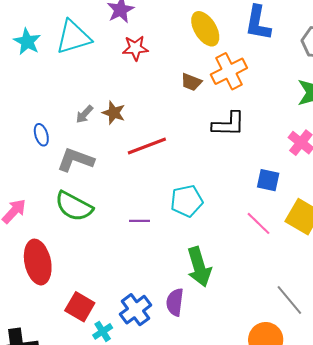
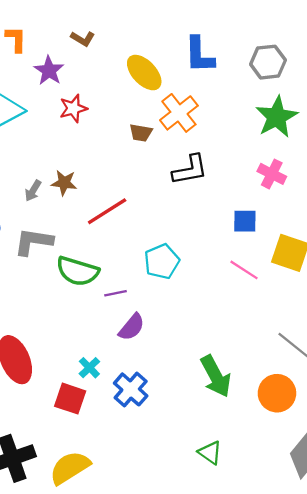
green semicircle: (74, 206) -> (78, 271), moved
green arrow: (199, 267) -> (216, 376), moved
purple semicircle: (175, 302) -> (132, 327), moved, turned -136
cyan cross: (103, 331) -> (89, 368), moved

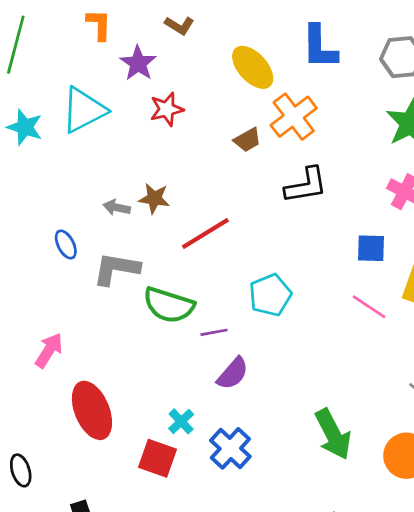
brown trapezoid: (141, 133) -> (247, 140), turned -40
gray arrow: (33, 191) -> (117, 207), turned 70

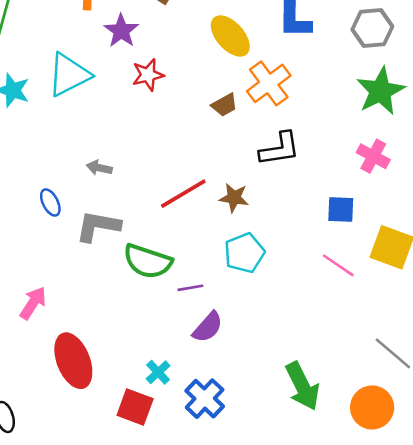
brown star: (154, 198) -> (234, 198), moved

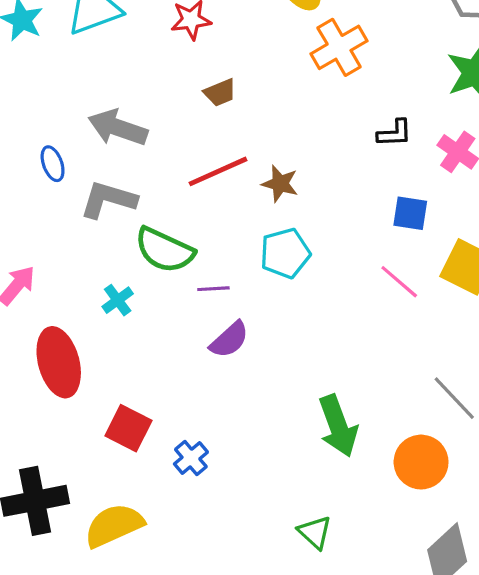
brown trapezoid: (224, 105) -> (220, 93), moved
black L-shape: (280, 149) -> (395, 133), moved, size x0.7
gray arrow: (99, 168) -> (118, 128), size x1.8
cyan cross: (158, 372) -> (118, 300), moved
blue cross: (205, 399) -> (191, 458), moved, size x0.7

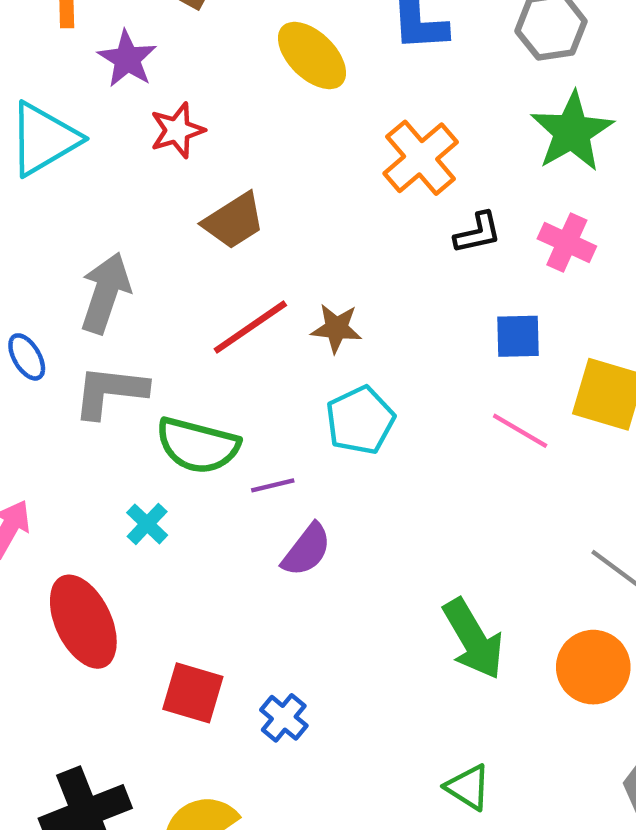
orange cross: (339, 47) -> (421, 158), moved
brown trapezoid: (220, 93) -> (234, 221), size x1.4
gray arrow: (118, 128) -> (105, 293), turned 100

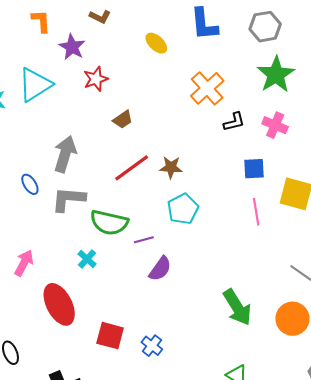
yellow ellipse: (312, 56) -> (156, 43), size x0.7
brown trapezoid: (234, 221) -> (123, 120), size x0.7
pink line: (520, 431) -> (256, 212), turned 52

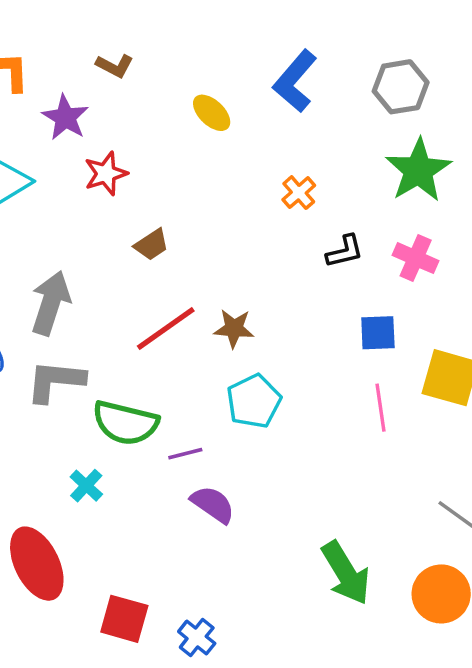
blue L-shape: (204, 24) -> (295, 81), turned 45
orange cross: (207, 88) -> (299, 193), size x0.6
purple semicircle: (160, 269) -> (213, 504), turned -92

